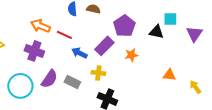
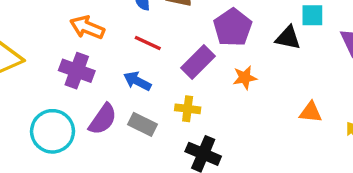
red line: (64, 35) -> (148, 43), moved
blue arrow: (79, 53) -> (137, 81), moved

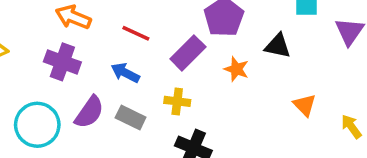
black triangle: (288, 38) -> (278, 46), moved
orange star: (245, 78) -> (236, 69), turned 30
orange triangle: (311, 112) -> (305, 105), turned 40

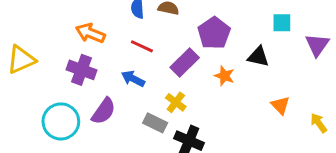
yellow cross: (177, 101) -> (176, 102), turned 30
gray rectangle: (131, 118) -> (155, 123), moved

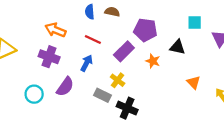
purple pentagon: (214, 33) -> (145, 30), turned -30
blue arrow: (133, 79) -> (87, 63), turned 91
cyan circle: (61, 121) -> (34, 94), size x0.7

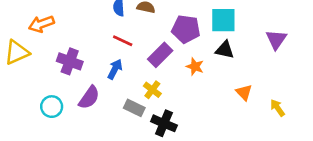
cyan square: (195, 22) -> (223, 20), moved, size x1.5
orange arrow: (55, 30) -> (41, 24), moved, turned -42

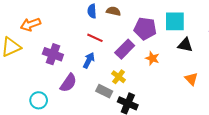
black triangle: (225, 50) -> (185, 45), moved
cyan circle: (52, 107) -> (39, 100), moved

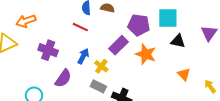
red line: (95, 38) -> (80, 27), moved
orange star: (152, 58) -> (146, 54), size x1.5
yellow cross: (119, 77) -> (101, 66), moved

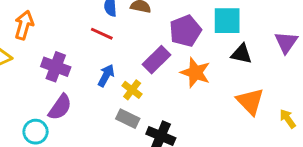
orange arrow: (26, 21) -> (24, 25), turned 126
purple pentagon: (139, 25) -> (185, 31), turned -30
orange triangle: (184, 74) -> (250, 101), size x1.5
purple semicircle: (63, 78) -> (60, 107), moved

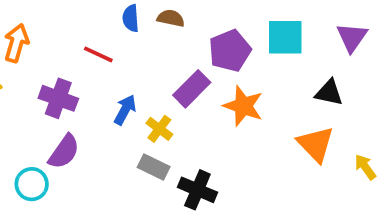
red line: (102, 34) -> (98, 54), moved
purple triangle: (286, 42) -> (352, 37), moved
black triangle: (242, 54) -> (329, 93), moved

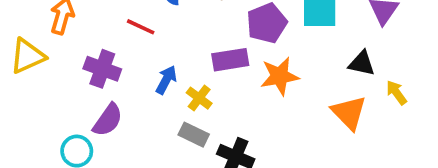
purple rectangle: (192, 89) -> (230, 60), turned 36
orange star: (243, 106) -> (280, 76), turned -30
yellow arrow: (365, 167) -> (396, 93), moved

